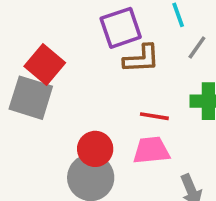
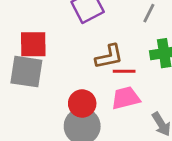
brown L-shape: (141, 59) -> (109, 57), moved
red square: (45, 64) -> (33, 44), turned -32

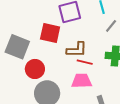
red square: (33, 44) -> (50, 33), moved
red circle: (82, 104) -> (35, 69), moved

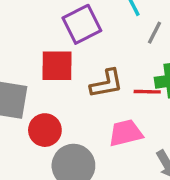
red line: (85, 62) -> (147, 92), moved

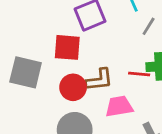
brown L-shape: (106, 84) -> (99, 80), moved
red circle: (45, 130) -> (73, 87), moved

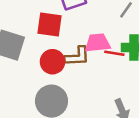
pink trapezoid: (119, 106) -> (97, 43), moved

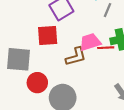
red circle: (53, 62) -> (37, 83), moved

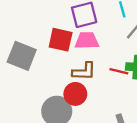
pink trapezoid: (90, 42) -> (87, 41), moved
red circle: (37, 83) -> (75, 94), moved

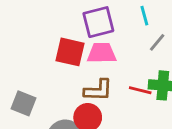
gray square: (22, 56) -> (23, 103), moved, size x0.7

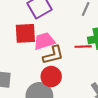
pink trapezoid: (102, 53) -> (44, 41), moved

